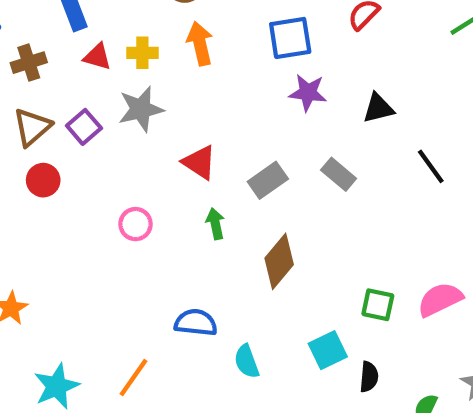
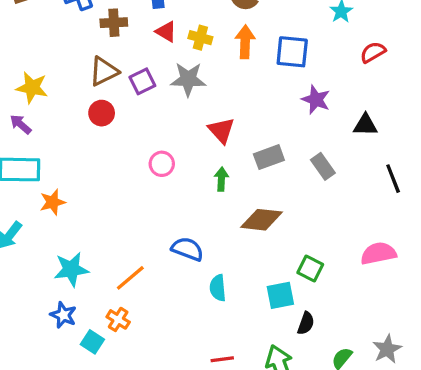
blue square: (290, 38) -> (292, 52), moved
brown diamond: (279, 261) -> (261, 220), turned 42
pink semicircle: (440, 299) -> (378, 253), moved
green square: (378, 305) -> (310, 269), moved

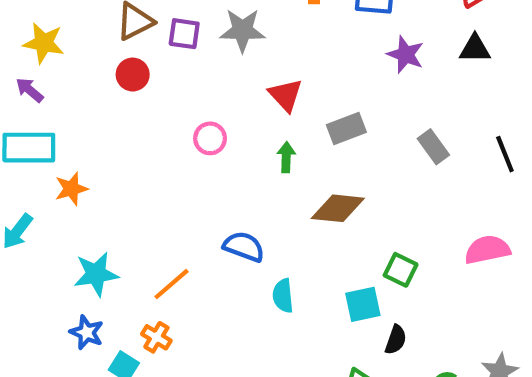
purple square: (142, 81) -> (184, 34), turned 35
black triangle: (365, 125) -> (475, 49), moved
gray rectangle: (323, 166) -> (433, 147), moved

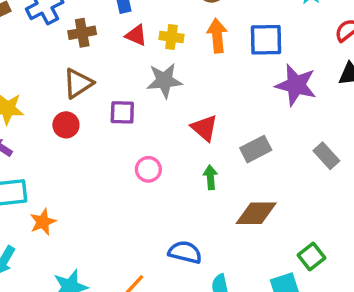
purple square: (184, 34) -> (122, 112), moved
purple star: (406, 55) -> (296, 85), size x1.4
red circle: (133, 75) -> (66, 125), moved
green square: (401, 270) -> (312, 256), turned 32

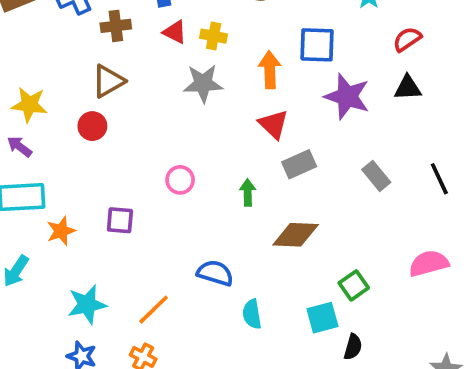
orange arrow: (217, 36) -> (270, 70), moved
purple square: (122, 112) -> (120, 220), moved
red triangle: (204, 128) -> (273, 124), moved

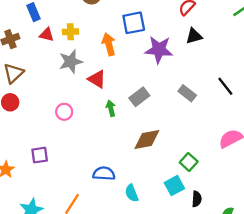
red triangle: (273, 124) -> (97, 79), moved
pink circle: (180, 180) -> (64, 112), moved
green arrow: (248, 192) -> (111, 108), moved

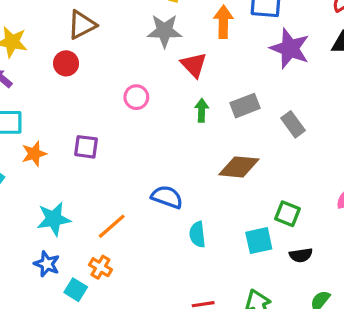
gray rectangle: (187, 93) -> (293, 124), moved
green square: (189, 162) -> (287, 214), turned -36
black semicircle: (197, 199) -> (301, 255), moved, turned 63

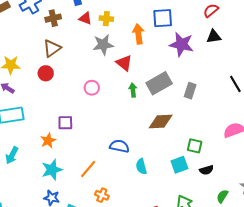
gray rectangle: (245, 106) -> (159, 83), size x1.4
gray rectangle: (293, 124) -> (190, 91), turned 63
orange star: (34, 154) -> (48, 141), moved
orange cross: (100, 267) -> (102, 195), moved

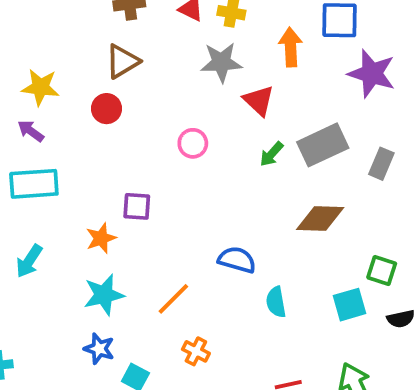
green arrow: (133, 90) -> (271, 154), turned -136

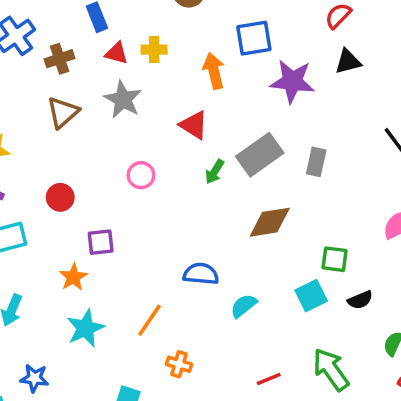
gray star: (221, 62) -> (123, 99), moved, turned -30
red circle: (107, 109) -> (60, 197), moved
cyan semicircle: (276, 302) -> (244, 306), turned 72
blue star: (99, 349) -> (34, 378), moved

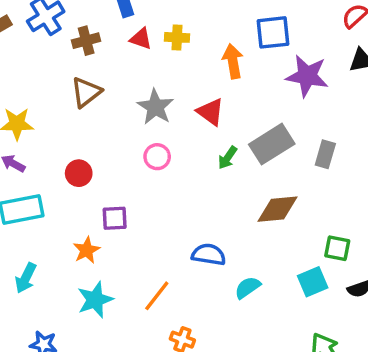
gray star: (123, 99) -> (155, 107), moved

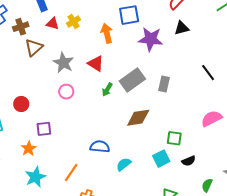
yellow cross: (177, 37) -> (73, 22), turned -32
brown triangle: (86, 92) -> (34, 47), moved

